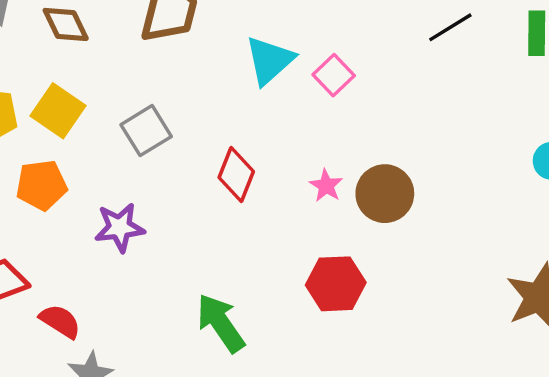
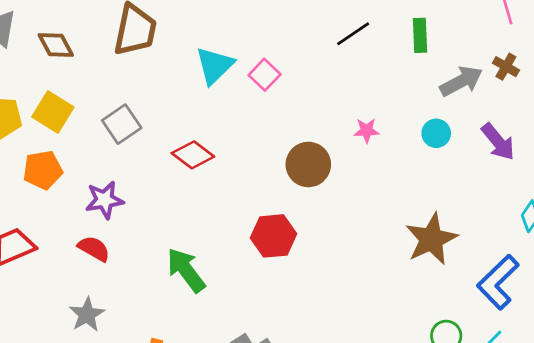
red diamond: (236, 174) -> (193, 155), turned -72
pink star: (326, 186) -> (367, 130), moved, turned -30
red semicircle: (60, 321) -> (94, 249), moved

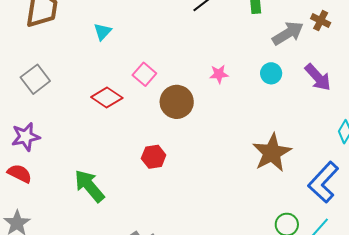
cyan triangle: (215, 65) -> (103, 32), size x0.6
pink square: (265, 75) -> (144, 74), moved
red diamond: (193, 155) -> (107, 98), moved
red hexagon: (274, 236) -> (154, 157), size x0.7

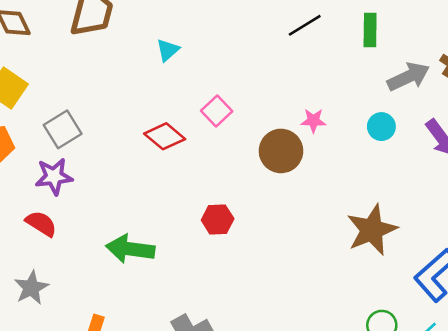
gray square: (35, 79) -> (63, 129), moved
brown circle: (177, 102) -> (281, 151), moved
green arrow: (89, 186) -> (130, 249), turned -48

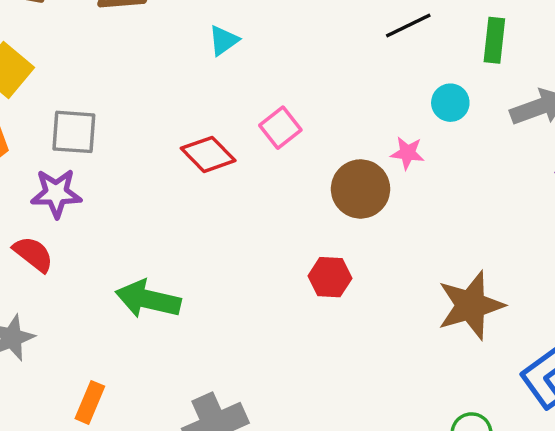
cyan circle: (381, 127) -> (450, 103), moved
gray square: (63, 129) -> (74, 132), turned 30
red hexagon: (218, 219) -> (330, 277), moved

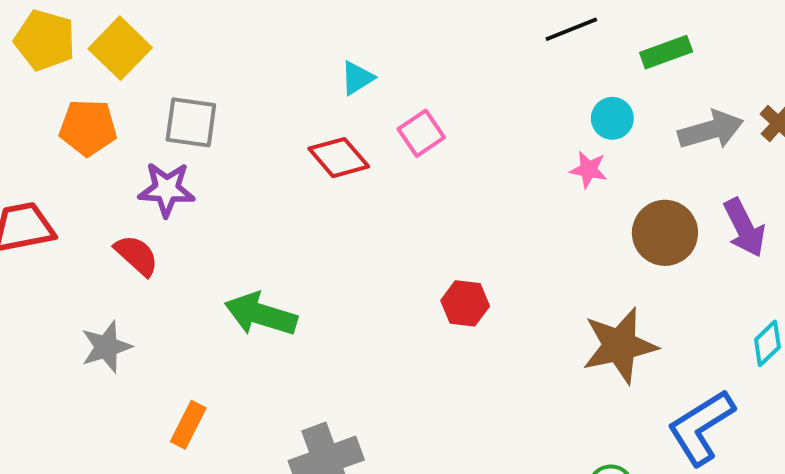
cyan triangle: (224, 40) -> (357, 78), moved
green rectangle: (494, 40) -> (666, 52), turned 60
pink star: (407, 153) -> (588, 170), moved
brown circle: (361, 189) -> (665, 233), moved

